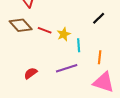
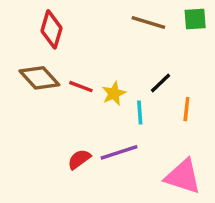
black line: (99, 18) -> (161, 83), moved
orange line: (100, 57) -> (186, 109), moved
red semicircle: (31, 73) -> (79, 159), moved

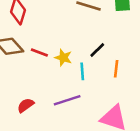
yellow star: (114, 93) -> (63, 58), turned -30
red semicircle: (79, 159) -> (26, 105), moved

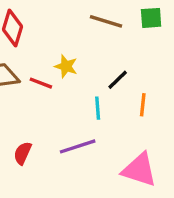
yellow star: (63, 58) -> (66, 66), moved
red semicircle: (26, 105) -> (23, 153), turned -30

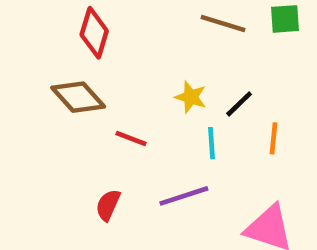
yellow star: (66, 66) -> (191, 97), moved
red line: (41, 83) -> (131, 138), moved

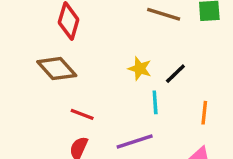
red line: (131, 138) -> (82, 114), moved
orange line: (274, 138) -> (204, 113), moved

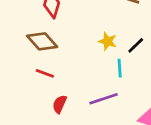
red line: (82, 114) -> (45, 73), moved

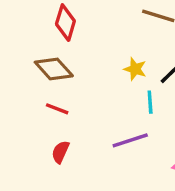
red semicircle: (60, 104) -> (60, 152), moved

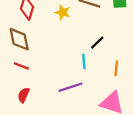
brown diamond: (54, 69) -> (19, 39), turned 30
yellow star: (135, 69) -> (63, 12), moved

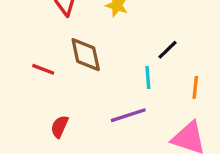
brown diamond: (19, 39) -> (86, 55), moved
red line: (21, 66) -> (43, 69), moved

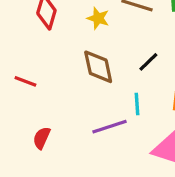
brown diamond: (86, 55) -> (98, 67), moved
cyan line: (148, 78) -> (137, 104), moved

